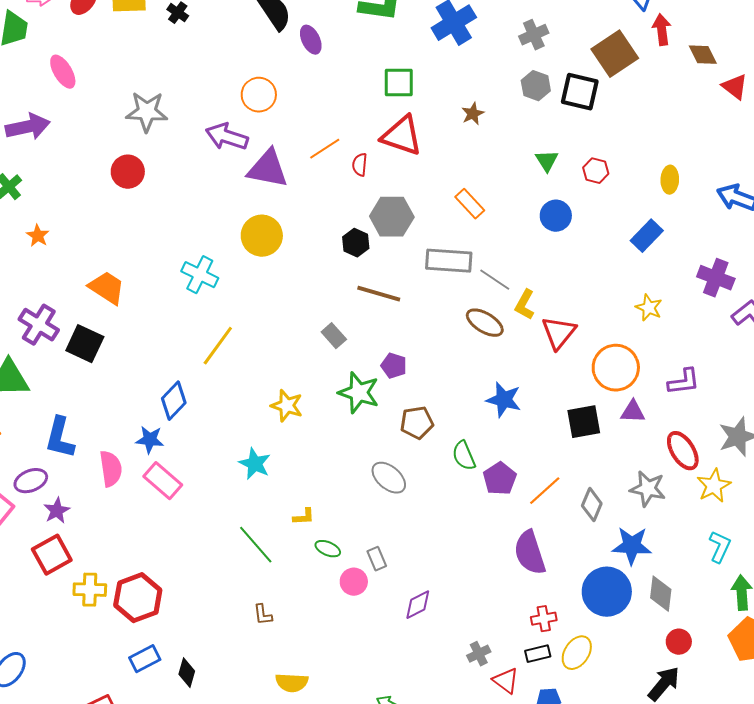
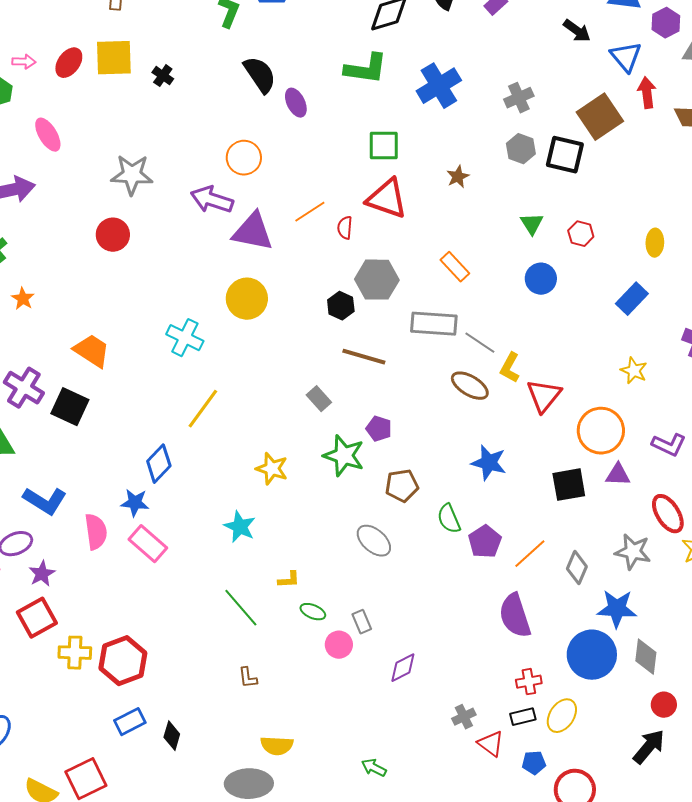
purple L-shape: (684, 382) -> (669, 445), turned 32
blue L-shape: (60, 438) -> (45, 501), turned -72

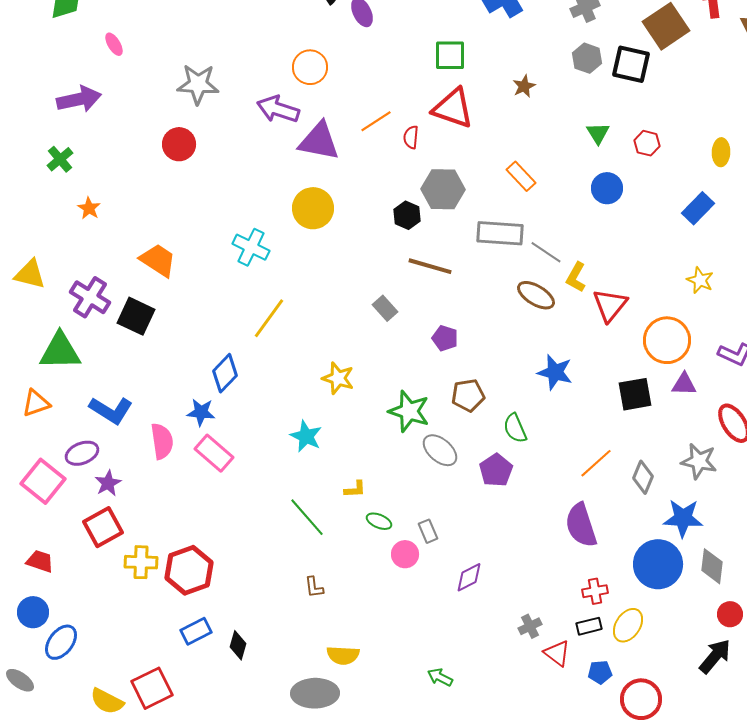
pink ellipse: (48, 135) -> (114, 44), size x0.7
green star: (344, 456) -> (409, 411), moved
purple pentagon: (485, 542) -> (496, 470), moved

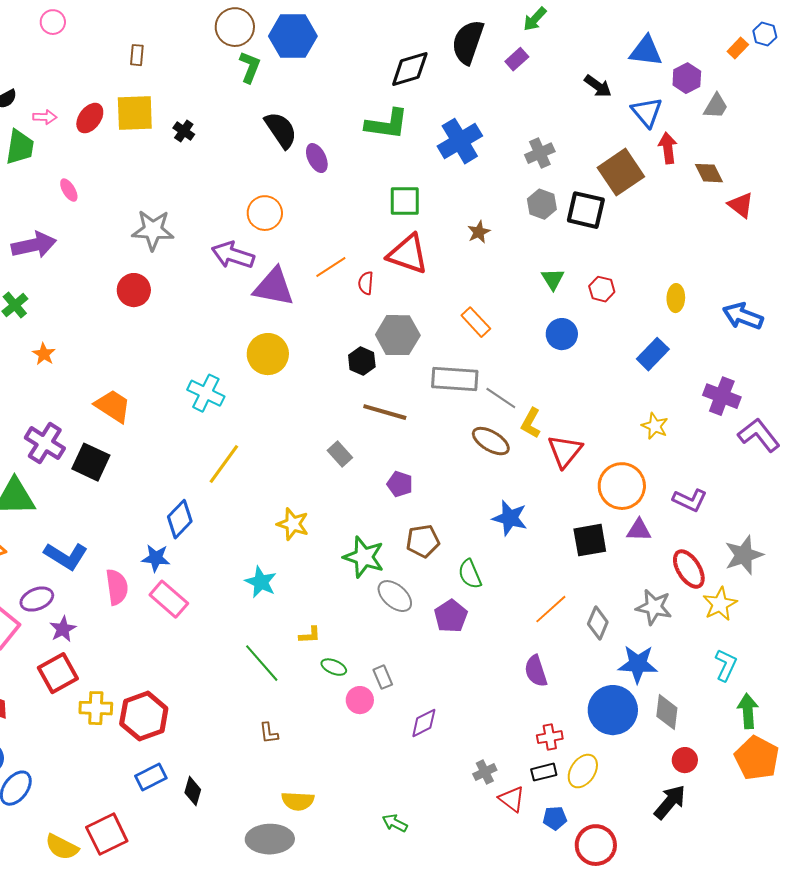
purple semicircle: (581, 525) -> (536, 671), size x0.7

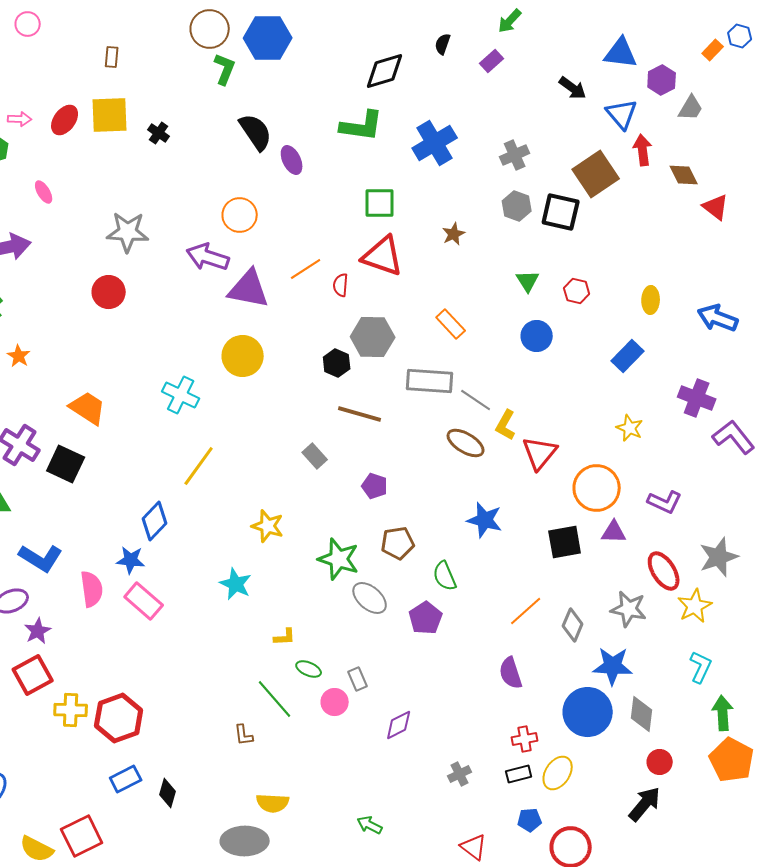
black semicircle: (468, 42) -> (443, 44), size x0.5
green line: (262, 663) -> (275, 699), moved
red triangle: (512, 799) -> (474, 847), moved

